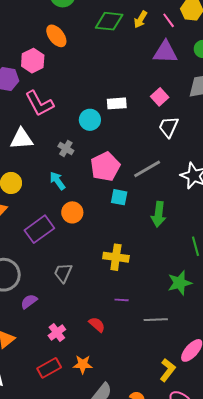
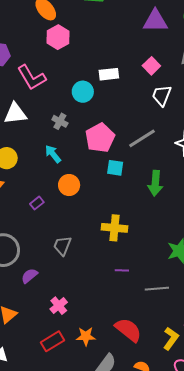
pink hexagon: (33, 61) -> (58, 37), moved
purple rectangle: (39, 229) -> (37, 203), size x0.5
red semicircle: (97, 325) -> (128, 330), moved, size x1.6

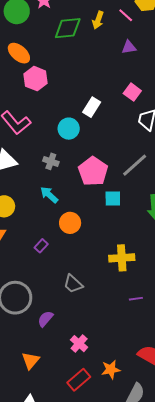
purple triangle: (155, 21) -> (129, 47), size x0.6
white rectangle: (109, 74) -> (92, 107), turned -42
gray trapezoid: (62, 246) -> (73, 284), turned -60

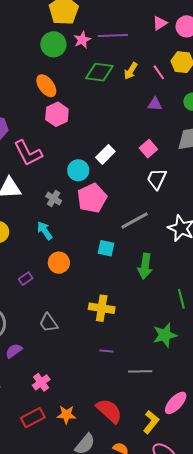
pink pentagon: (93, 171) -> (92, 198), moved

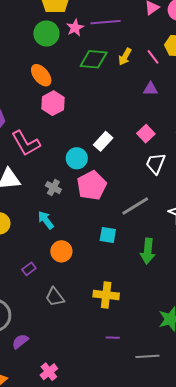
gray trapezoid: (48, 323) -> (55, 297), moved

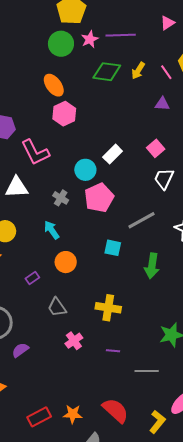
pink cross: (49, 372) -> (74, 341), moved

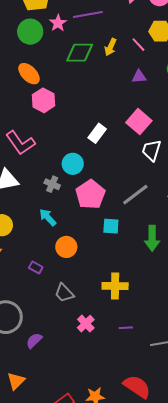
pink square: (156, 148) -> (139, 122), size x1.4
cyan circle: (85, 170) -> (73, 164), moved
pink pentagon: (99, 198) -> (90, 194), moved
purple rectangle: (32, 278) -> (36, 268), turned 72

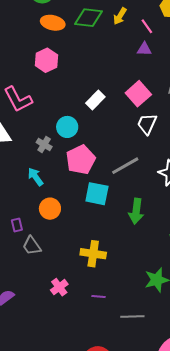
pink line: (138, 45) -> (147, 26), moved
orange ellipse: (29, 74) -> (53, 23), moved, turned -40
cyan square: (111, 226) -> (97, 194), size x1.4
purple rectangle: (36, 268) -> (17, 225), turned 40
gray trapezoid: (64, 293) -> (32, 246), moved

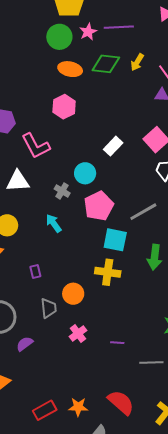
orange circle: (50, 209) -> (73, 294), moved
gray trapezoid: (32, 246) -> (49, 308), moved, turned -150
yellow cross: (93, 254) -> (108, 272), moved

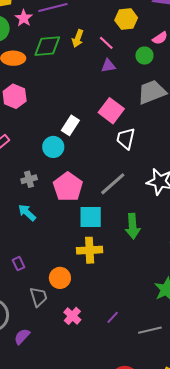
cyan circle: (85, 173) -> (53, 147), moved
gray cross: (62, 191) -> (29, 179), turned -35
purple line: (117, 343) -> (113, 317), turned -40

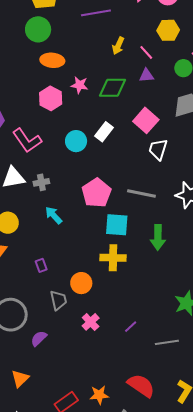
pink star: (24, 18) -> (80, 85), moved, turned -30
green diamond: (47, 46) -> (113, 88), moved
cyan circle: (53, 147) -> (76, 141), moved
gray cross: (29, 179) -> (41, 182), moved
gray line: (113, 184) -> (141, 194), turned 48

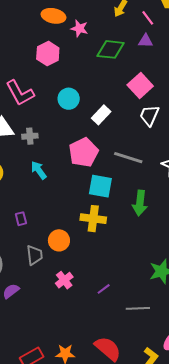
pink star: (80, 85) -> (79, 28), moved
white rectangle: (104, 132) -> (101, 115), moved

